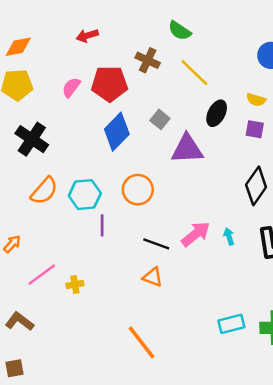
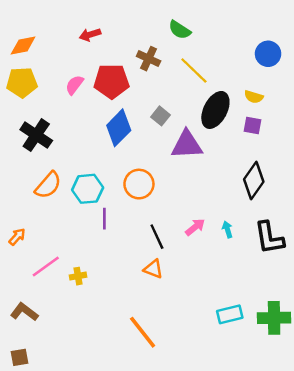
black ellipse: (217, 113) -> (215, 110), size x1.4
pink arrow: (196, 234) -> (195, 227), size x0.7
black line: (156, 244) -> (157, 237), turned 45

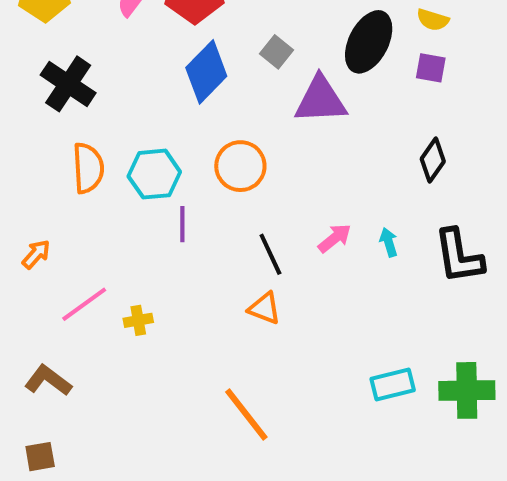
black diamond: (254, 180) -> (433, 160), size x0.7
orange semicircle: (48, 185) -> (88, 168), turned -44

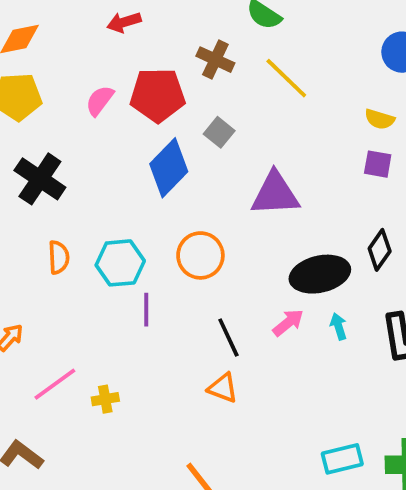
black ellipse: (369, 42) -> (320, 274), moved, turned 50
gray square: (276, 52) -> (219, 132), moved
orange semicircle: (88, 168) -> (59, 257), size x0.7

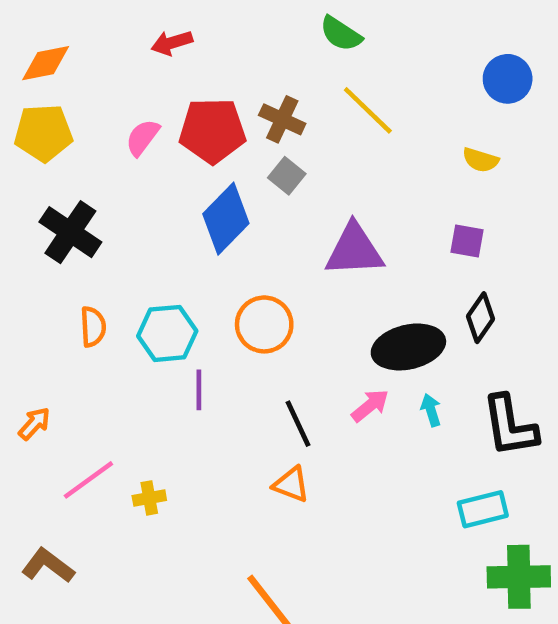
brown cross: (215, 60) -> (282, 119), moved
purple square: (378, 164) -> (467, 241), moved
cyan rectangle: (342, 459) -> (483, 509), moved

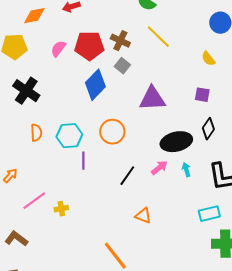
orange diamond: (46, 63) -> (34, 16), moved
yellow semicircle: (481, 160) -> (208, 59), turned 35
black line: (298, 424) -> (127, 176), turned 60
orange triangle: (291, 484) -> (143, 216), moved

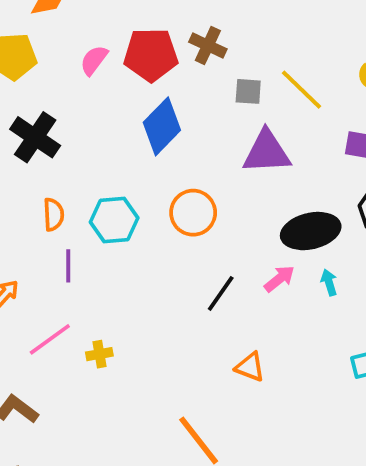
yellow line: (158, 37) -> (301, 90), moved
gray square: (122, 66) -> (248, 91), moved, turned -35
purple line: (83, 161) -> (68, 266), moved

